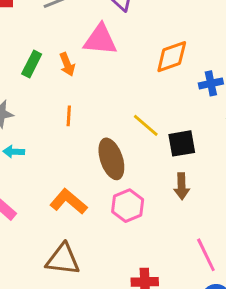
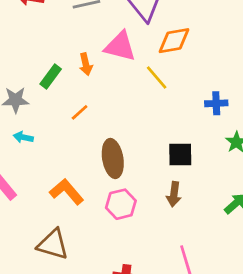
orange diamond: (172, 57) -> (174, 41), moved
green rectangle: (32, 64) -> (51, 77), moved
orange line: (69, 116) -> (80, 112), turned 36
yellow line: (146, 125) -> (157, 78), moved

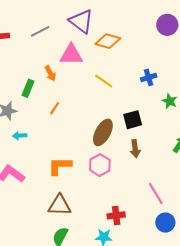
orange diamond: (174, 41) -> (108, 41), turned 40
yellow line: (157, 78) -> (104, 81), moved
brown ellipse: (113, 158) -> (103, 132), moved, turned 52
orange L-shape: (67, 192) -> (60, 166), turned -35

